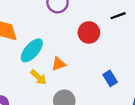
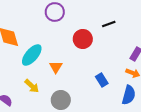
orange triangle: (59, 64) -> (56, 67), turned -40
yellow arrow: (39, 77) -> (32, 86), moved

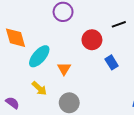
blue rectangle: (102, 80) -> (112, 62), moved

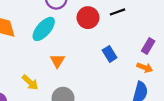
red circle: (92, 40) -> (88, 18), moved
cyan ellipse: (39, 56) -> (44, 29), moved

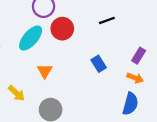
red circle: (88, 18) -> (62, 29), moved

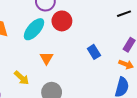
black line: (107, 20) -> (124, 14), moved

